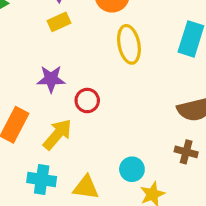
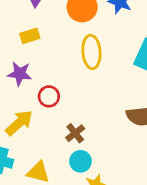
yellow rectangle: (59, 22) -> (30, 36), moved
brown cross: (186, 152) -> (75, 133), moved, turned 30

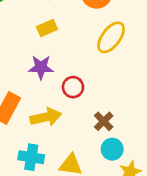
yellow ellipse: (91, 52) -> (111, 37), turned 48
yellow arrow: (19, 123) -> (46, 117), turned 36

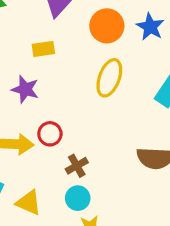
yellow ellipse: (111, 37) -> (109, 78), turned -32
red circle: (73, 87) -> (50, 134), moved

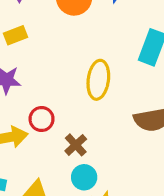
yellow ellipse: (109, 78) -> (98, 80), moved

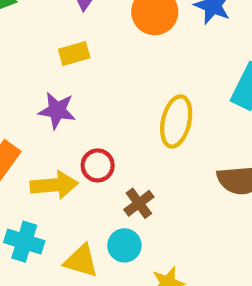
cyan circle: (84, 177) -> (124, 245), moved

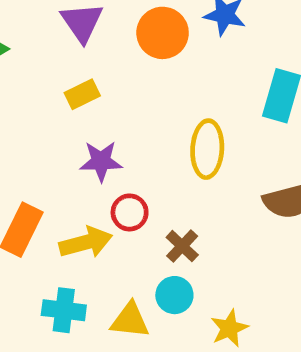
purple star: (57, 110) -> (101, 161), moved

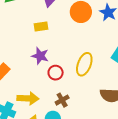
red circle: (130, 212) -> (56, 73), moved
yellow arrow: (86, 242) -> (28, 98), moved

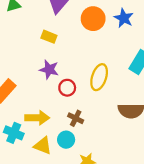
yellow rectangle: (41, 27) -> (49, 37), turned 32
brown cross: (62, 100) -> (76, 118), turned -32

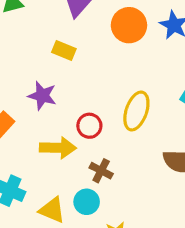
purple star: (49, 70) -> (42, 96), moved
yellow arrow: (37, 118) -> (58, 148), moved

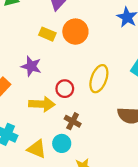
orange circle: (129, 25) -> (75, 32), moved

